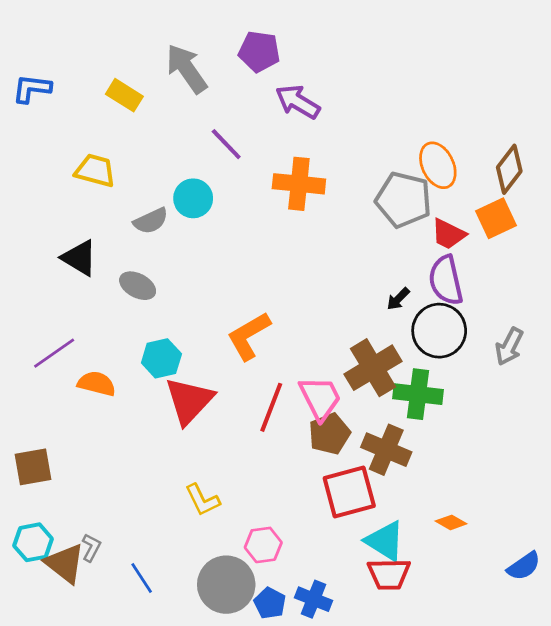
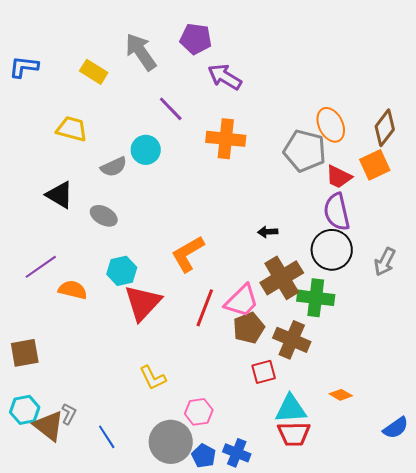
black arrow: (398, 299) -> (268, 232), moved, turned 42
pink trapezoid: (320, 398) -> (242, 301), turned 72
red square: (349, 492) -> (264, 372), size x0.6
cyan triangle: (385, 541) -> (291, 409), turned -36

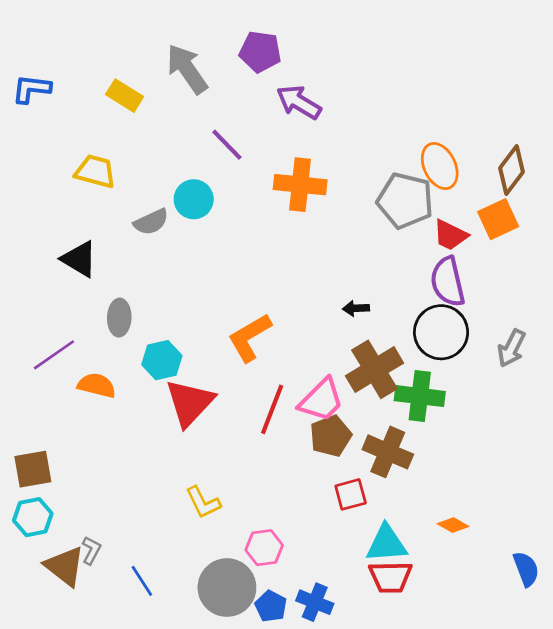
gray ellipse: (104, 216) -> (119, 318), moved, turned 64
cyan hexagon: (25, 410) -> (33, 517), moved
blue semicircle: (396, 428) -> (526, 569), turned -76

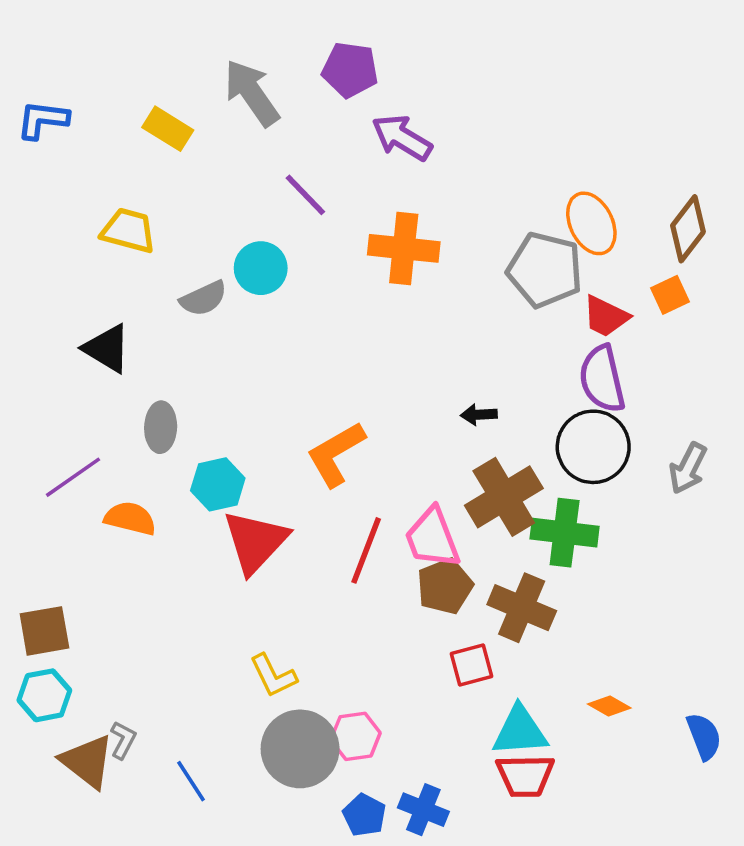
orange square: (498, 219) -> (670, 295), size x0.7
pink trapezoid: (321, 400) -> (432, 538), turned 114
blue semicircle: (526, 569) -> (704, 736), moved
gray circle: (227, 588) -> (300, 749), moved

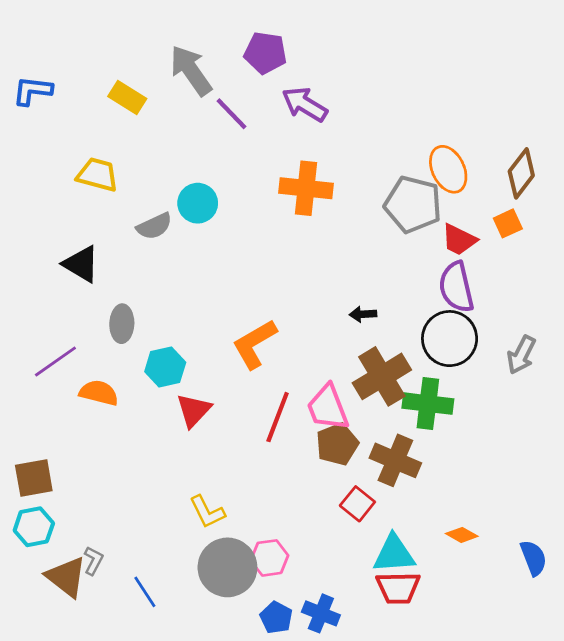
purple line: (305, 195) -> (232, 114), moved
red triangle: (255, 542) -> (194, 410), size x0.7
red square: (472, 665) -> (357, 504), turned -36

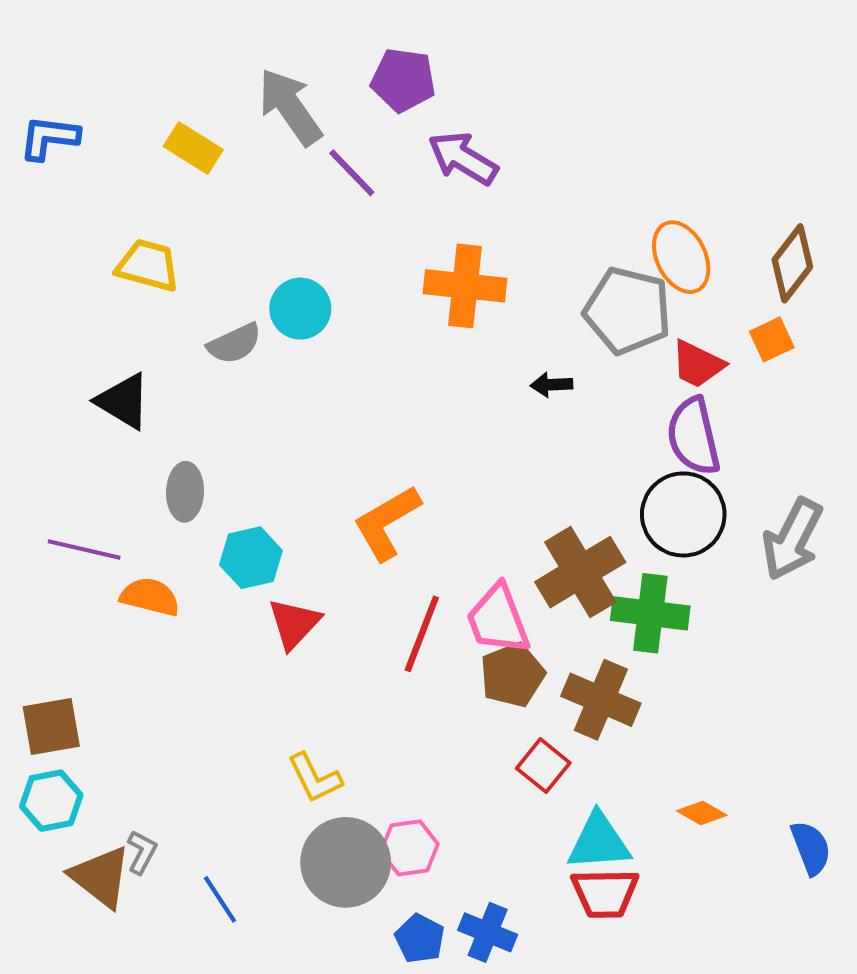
black arrow: (363, 314) -> (551, 385), moved
gray arrow: (521, 355) -> (792, 539), size x1.4
purple line: (55, 362) -> (84, 549), turned 48

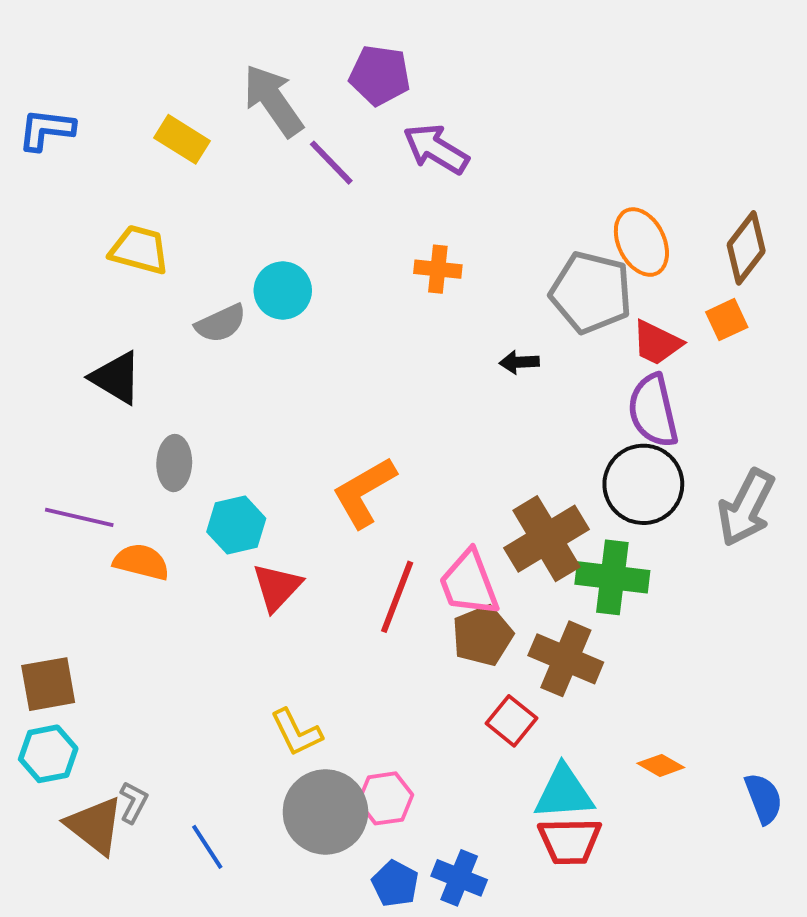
orange cross: (465, 286) -> (438, 269), size x0.6

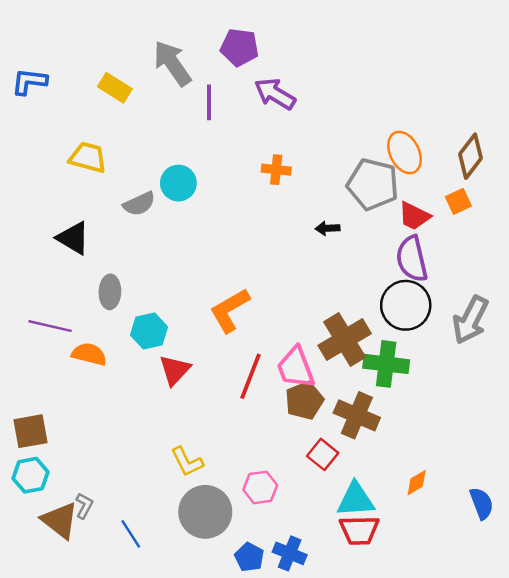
purple line: (331, 163) -> (209, 102), turned 44
orange diamond: (661, 765) -> (417, 483), turned -60
pink hexagon: (386, 798) -> (260, 487), moved

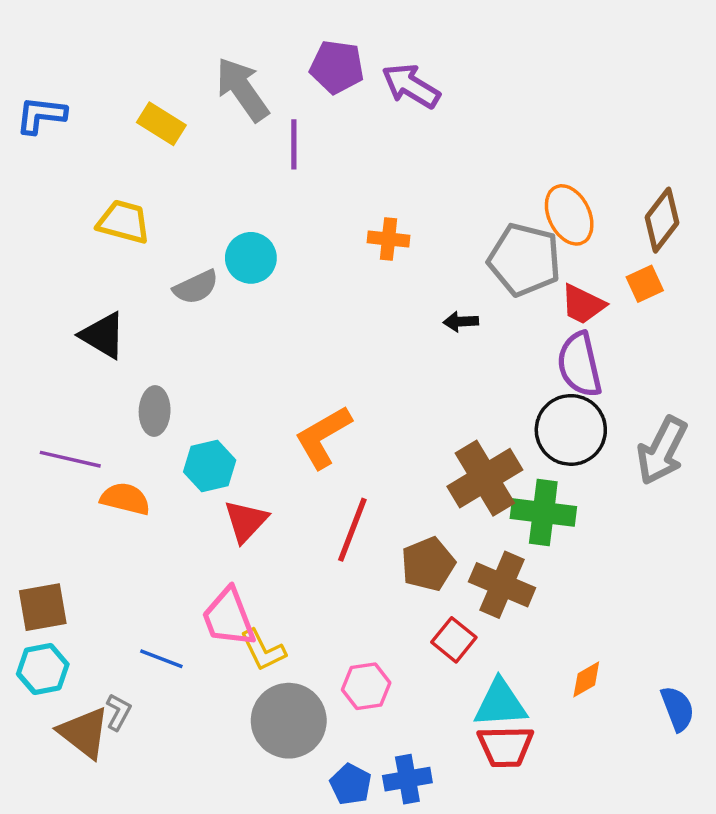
purple arrow: (275, 94) -> (411, 86), moved
pink trapezoid: (296, 368) -> (229, 617), moved
blue line: (131, 534) -> (161, 659), moved, turned -36
blue cross: (290, 553) -> (407, 779), turned -32

